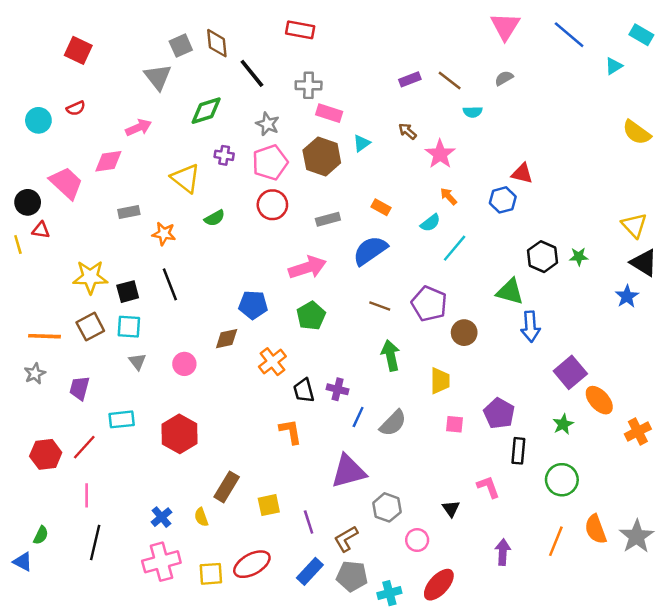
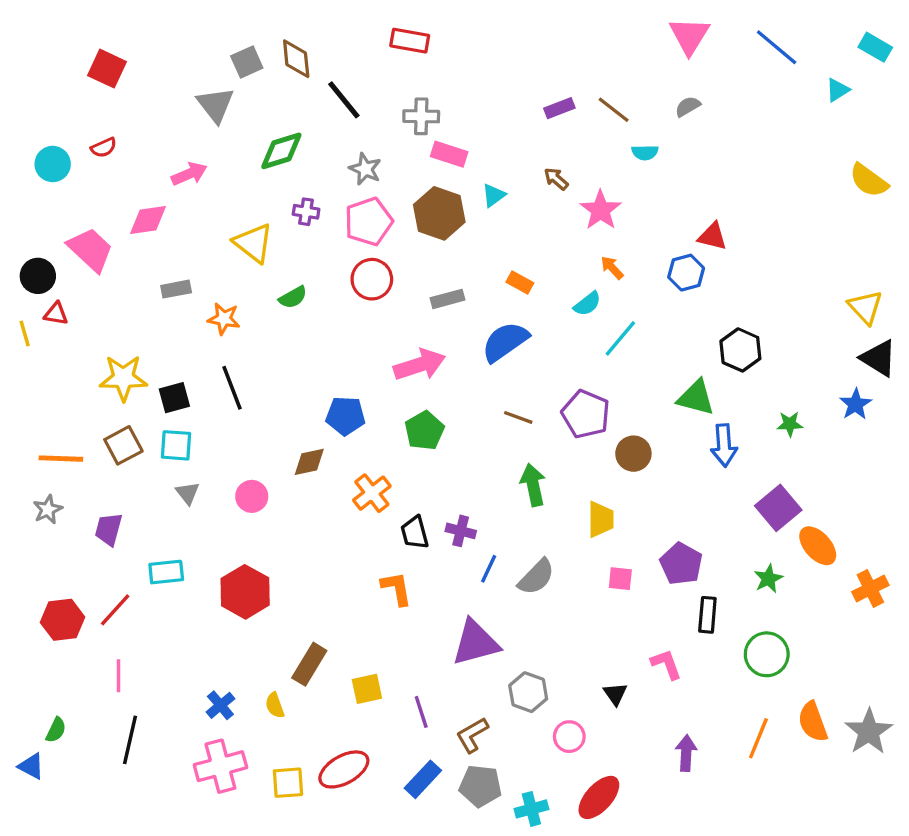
green star: (579, 257) -> (790, 424), moved

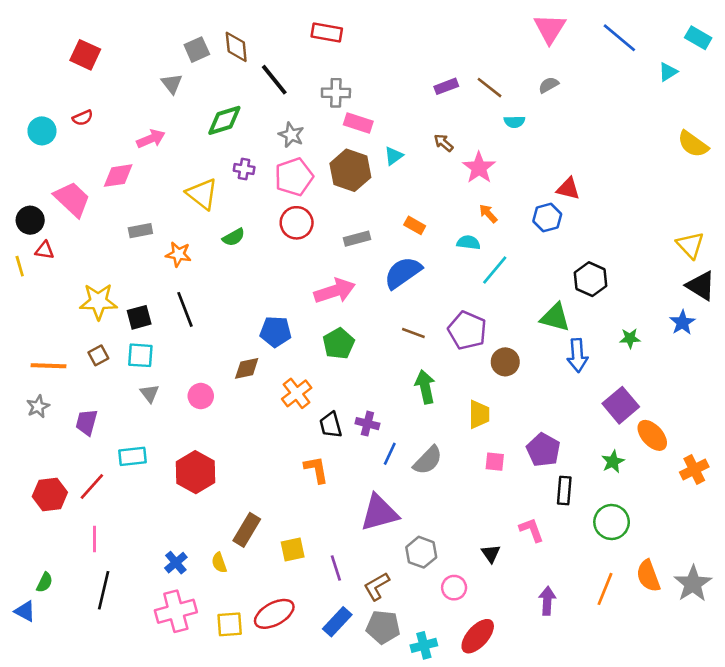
gray triangle: (216, 105) -> (172, 84), size x0.7
cyan semicircle: (587, 304) -> (468, 242), turned -135
brown square: (123, 445) -> (98, 355), size x0.7

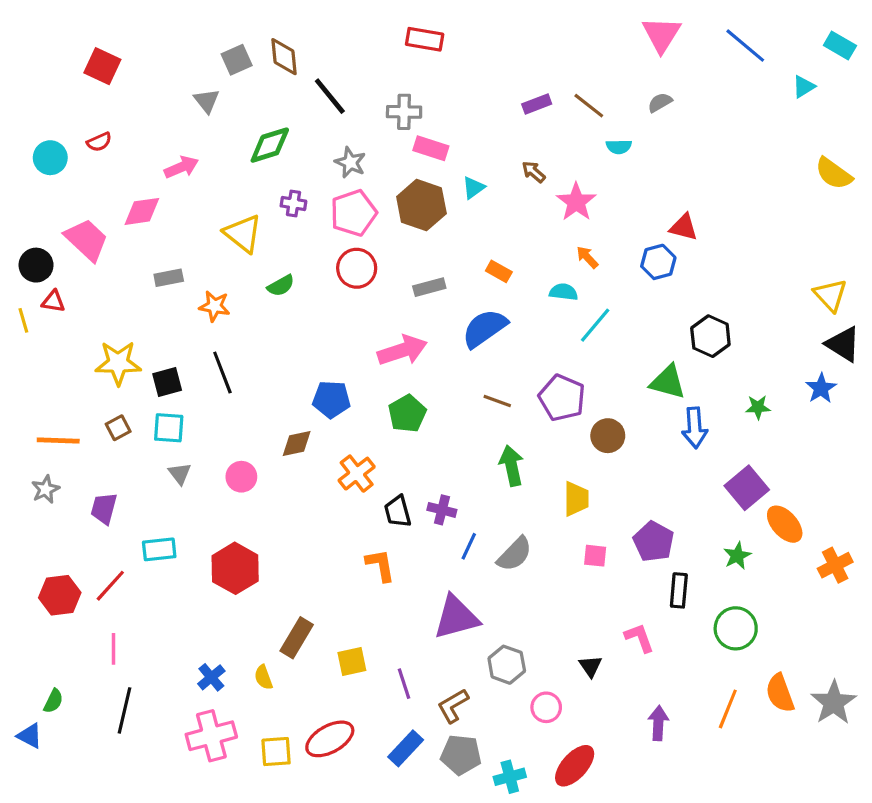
red rectangle: (327, 32) -> (425, 39), moved

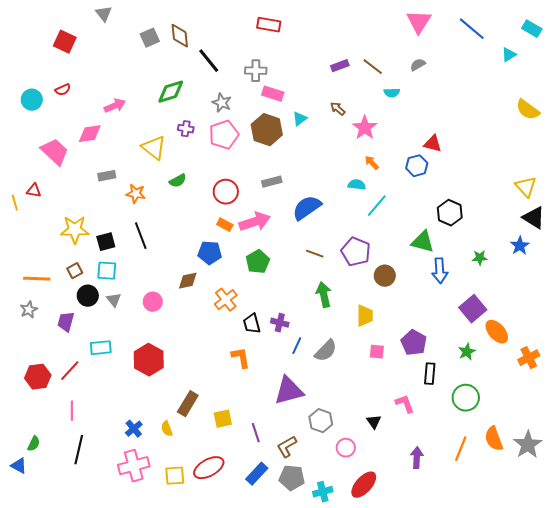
gray triangle: (207, 101) -> (104, 14), moved
black circle: (36, 265) -> (88, 296), moved
red circle: (357, 268) -> (226, 192), moved
orange rectangle: (499, 271) -> (225, 225), moved

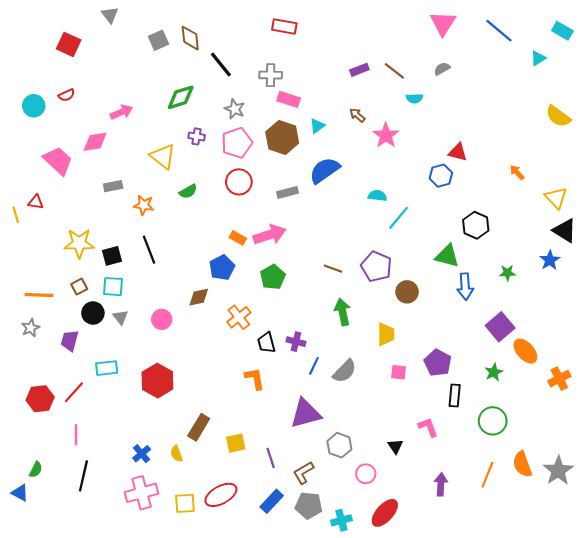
orange arrow: (372, 163) -> (517, 172), moved
red circle: (226, 192) -> (239, 182), moved
blue semicircle: (307, 208) -> (325, 170), moved
blue pentagon: (210, 253) -> (222, 268), turned -30

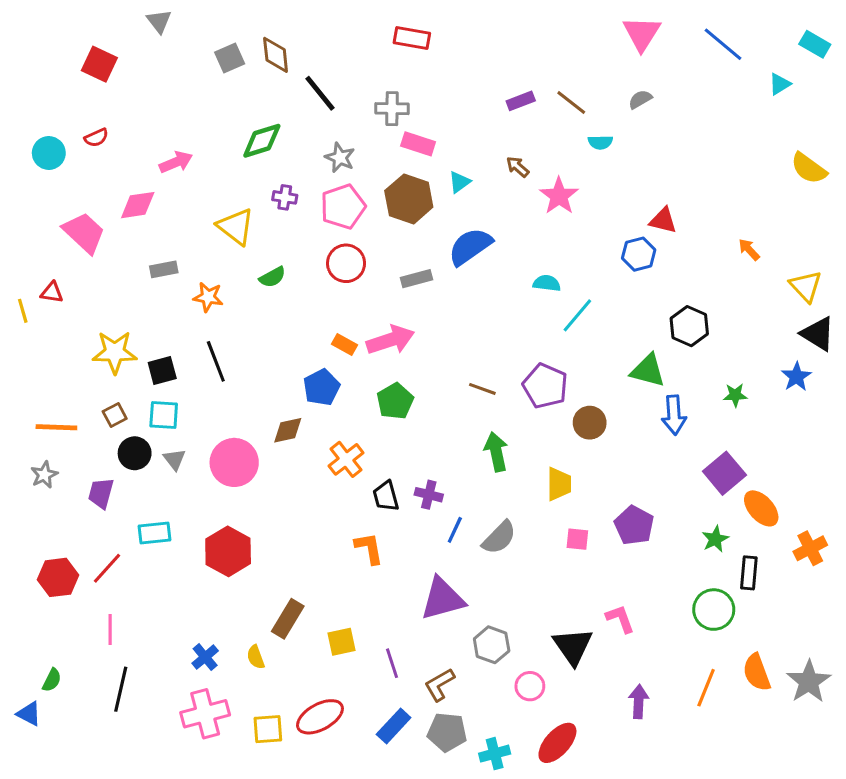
pink circle: (162, 319) -> (234, 462), size x1.6
black rectangle: (455, 396) -> (749, 573), moved
black triangle: (395, 446) -> (573, 646), size x1.8

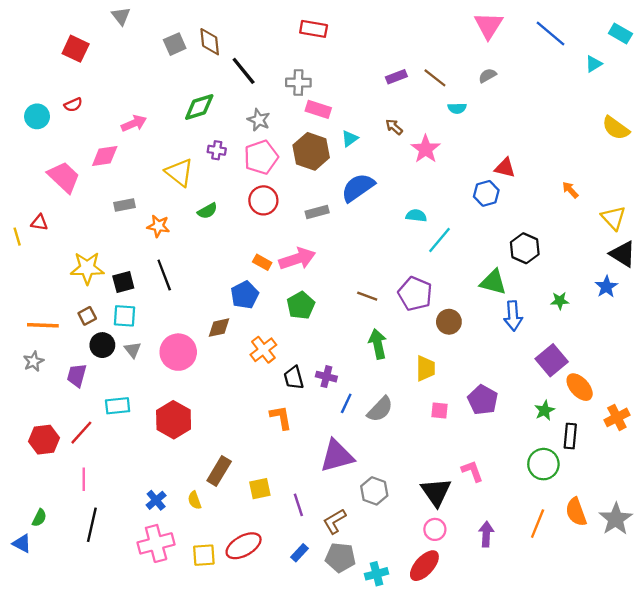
pink circle: (530, 686) -> (435, 529), moved
blue rectangle: (394, 726) -> (300, 553), size x0.7

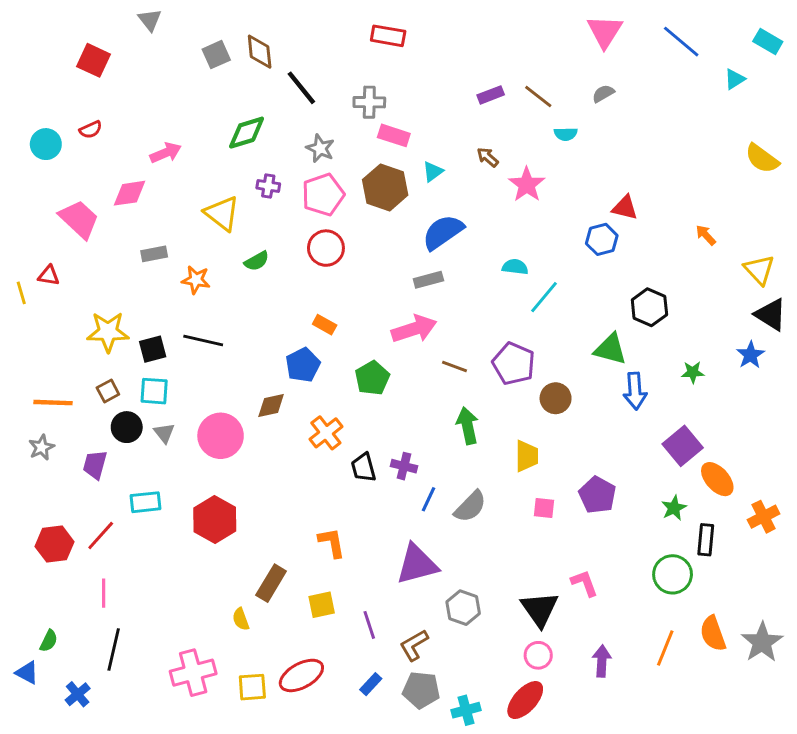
gray rectangle: (317, 212) -> (428, 280), moved
pink arrow: (297, 259) -> (414, 329), moved
black line: (164, 275) -> (203, 340), turned -56
orange L-shape: (281, 417) -> (332, 543), moved
blue cross: (156, 500) -> (78, 694), moved

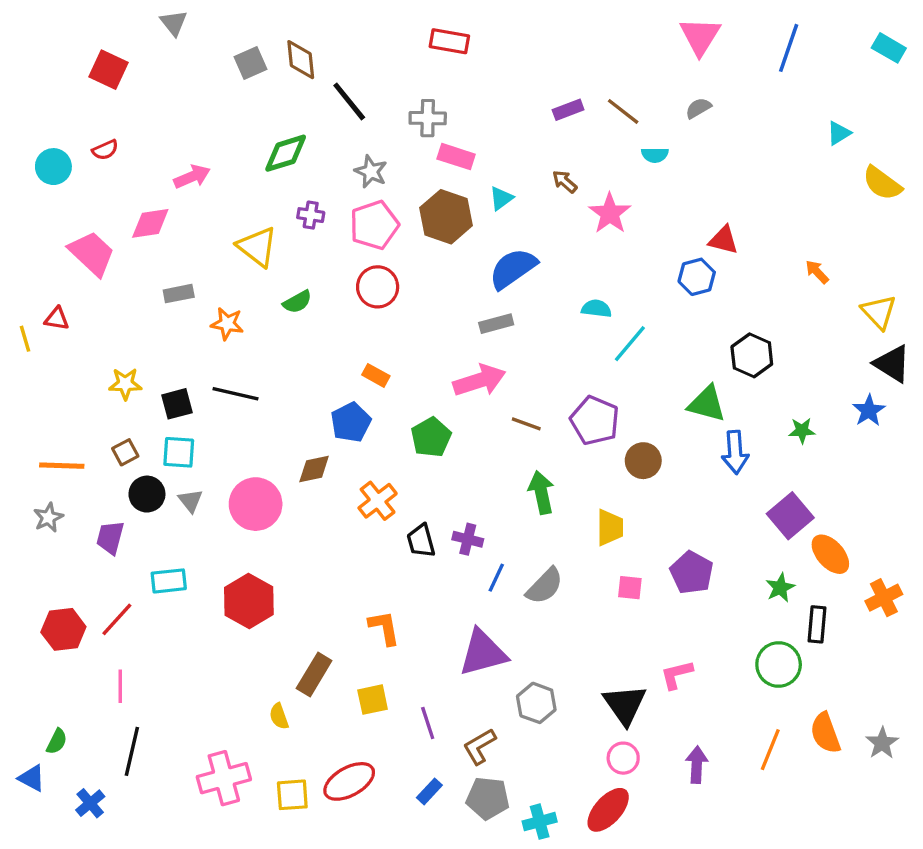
blue line: (681, 42) -> (789, 48), turned 69
cyan triangle: (735, 79) -> (839, 133), moved
yellow star: (108, 332) -> (125, 384), size x0.7
pink L-shape: (584, 583) -> (677, 675), turned -84
gray star: (762, 642) -> (882, 743), size x0.7

